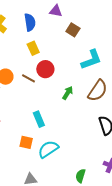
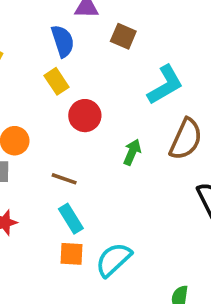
blue semicircle: (30, 22) -> (63, 41), moved
brown line: (28, 78) -> (64, 179), moved
cyan rectangle: (39, 119) -> (71, 219), moved

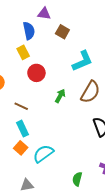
orange square: (71, 254) -> (21, 148), turned 32

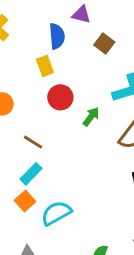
green arrow: (60, 96) -> (91, 117), moved
cyan rectangle: (23, 129) -> (31, 174), turned 63

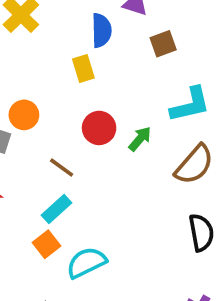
brown square: (104, 43) -> (163, 44), turned 30
red circle: (60, 97) -> (99, 128), moved

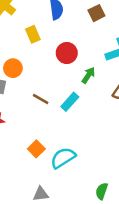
yellow rectangle: (83, 68) -> (33, 34), moved
red circle: (99, 128) -> (67, 53), moved
cyan rectangle: (56, 209) -> (70, 102), moved

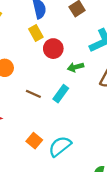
yellow rectangle: (33, 34) -> (36, 33), moved
green arrow: (88, 75) -> (76, 67), turned -133

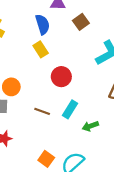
red circle: (53, 49) -> (61, 77), moved
green arrow: (76, 67) -> (90, 126), moved

